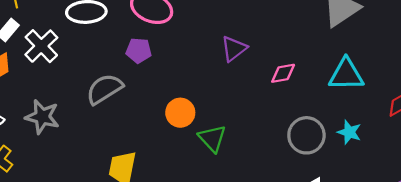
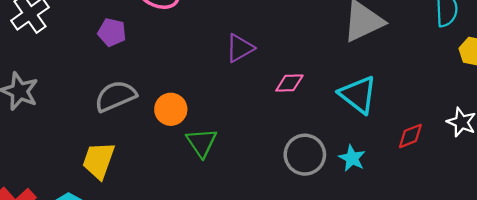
purple pentagon: (139, 51) -> (112, 32), moved
cyan triangle: (346, 74) -> (358, 95), turned 30
gray semicircle: (104, 89) -> (115, 96), moved

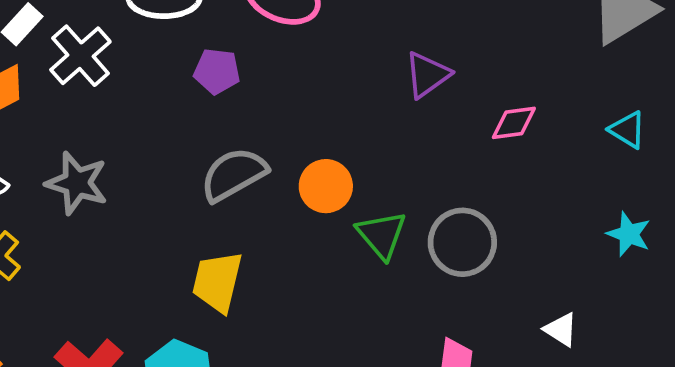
cyan triangle: (358, 95) -> (628, 130), size x0.6
gray circle: (305, 155) -> (462, 242), moved

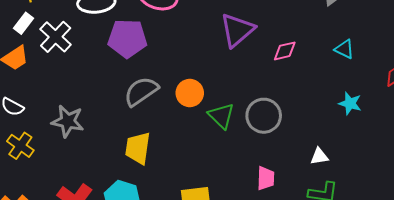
purple pentagon: (217, 71) -> (127, 38), size x1.6
purple triangle: (427, 75) -> (237, 30), size x1.4
gray star: (77, 183) -> (68, 121), moved
white triangle: (561, 330) -> (319, 156), turned -36

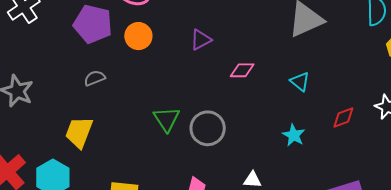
purple triangle: (237, 30) -> (201, 40), size x0.6
gray semicircle: (141, 91) -> (95, 78), size x0.6
orange circle: (190, 93) -> (138, 36), moved

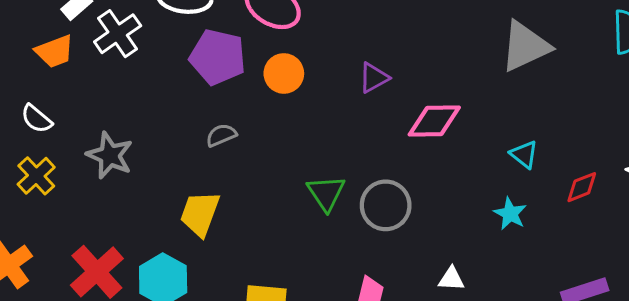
pink diamond: (242, 70) -> (434, 121), size x1.5
cyan triangle: (300, 81) -> (524, 154), moved

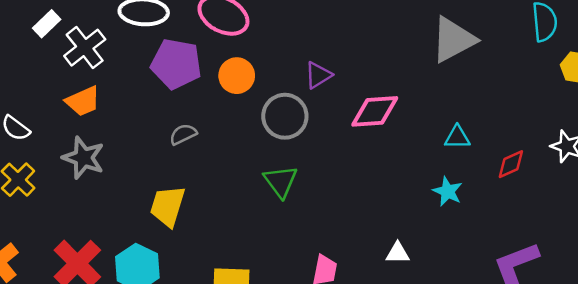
orange trapezoid: (55, 51) -> (83, 101), moved
cyan triangle: (524, 154) -> (457, 137), turned -36
gray circle: (386, 205) -> (285, 116), moved

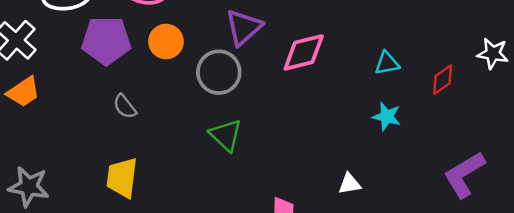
purple triangle: (318, 75) -> (244, 27), size x1.4
gray semicircle: (183, 134) -> (125, 106), turned -92
gray star: (83, 158) -> (29, 187), moved

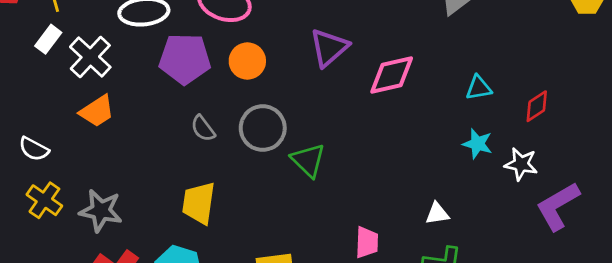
white star: (493, 53) -> (521, 164), moved
gray circle: (219, 72) -> (263, 128), moved

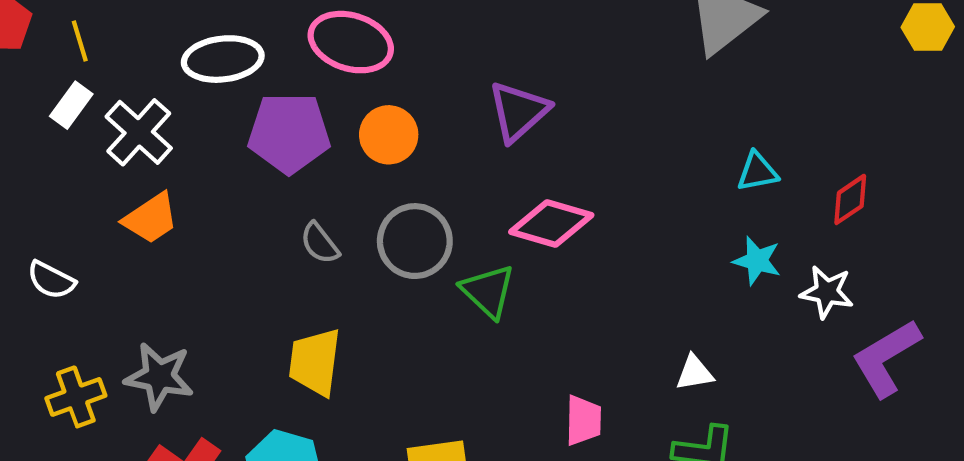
pink diamond: (392, 75) -> (551, 224), moved, turned 30
yellow cross: (44, 200) -> (76, 397), moved, turned 36

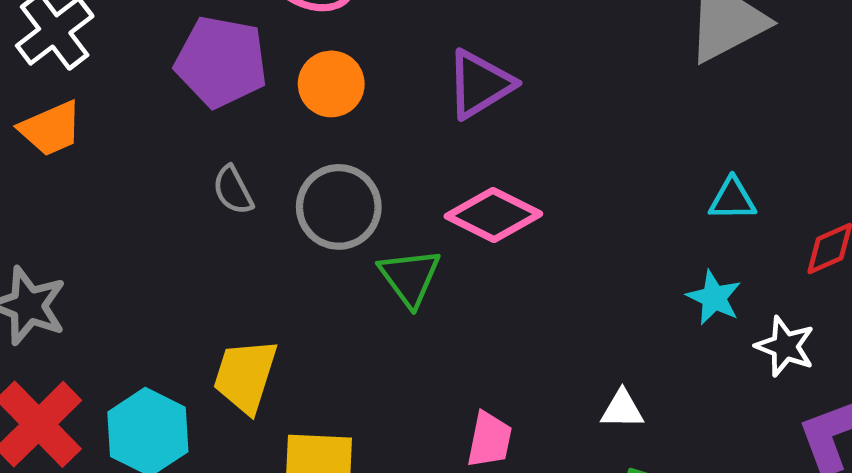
yellow trapezoid: (315, 362) -> (245, 376), moved

